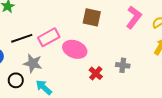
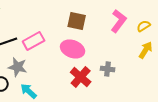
pink ellipse: (75, 49) -> (73, 49), moved
red cross: (96, 73) -> (81, 77), size x1.5

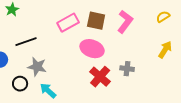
pink L-shape: (119, 21) -> (125, 22), moved
yellow semicircle: (144, 26) -> (163, 17), moved
pink rectangle: (34, 41) -> (68, 23), moved

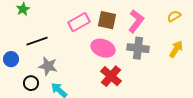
gray cross: (127, 69) -> (138, 48), moved, size x1.5

